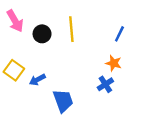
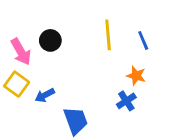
pink arrow: (15, 21) -> (21, 52), moved
yellow line: (71, 29) -> (108, 35), moved
blue line: (119, 34) -> (143, 40), turned -49

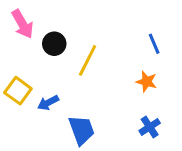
yellow line: (108, 35) -> (88, 60), moved, turned 32
pink arrow: (21, 52) -> (22, 24), moved
blue cross: (126, 101) -> (150, 127), moved

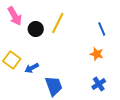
yellow line: (88, 60) -> (58, 23), moved

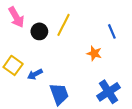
orange star: (97, 54) -> (94, 53), moved
blue cross: (99, 84) -> (108, 92), size x1.5

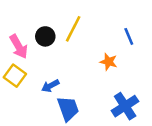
pink arrow: (16, 17) -> (19, 47), moved
blue arrow: (35, 74) -> (50, 86), moved

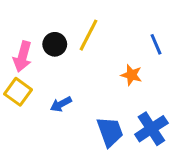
pink arrow: (19, 47) -> (23, 57), turned 45
blue trapezoid: (68, 109) -> (110, 132), moved

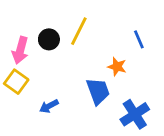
blue arrow: (61, 104) -> (49, 106), moved
blue trapezoid: (110, 132) -> (98, 91), moved

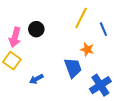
yellow line: (79, 31) -> (81, 18), moved

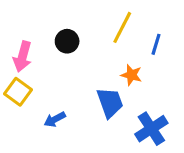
black circle: (36, 29) -> (67, 41), moved
blue line: (103, 29) -> (156, 44), turned 40

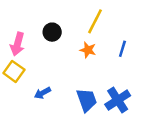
blue line: (156, 44) -> (122, 49), moved
orange star: (131, 75) -> (88, 50), moved
blue trapezoid: (110, 103) -> (87, 100), moved

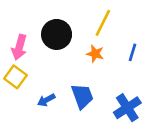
black circle: (52, 32) -> (57, 34), size x1.5
blue trapezoid: (87, 100) -> (82, 96), moved

